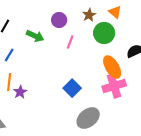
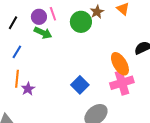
purple circle: (59, 20) -> (39, 17), moved
green circle: (104, 33) -> (81, 22), moved
pink line: (70, 42) -> (53, 14), moved, turned -40

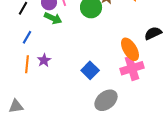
purple star: (28, 89) -> (44, 60), moved

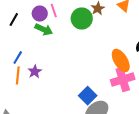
blue line: (27, 37) -> (18, 58), moved
blue square: (90, 70) -> (88, 96), moved

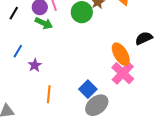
orange line: (18, 76) -> (49, 94), moved
pink cross: (123, 80) -> (123, 73), turned -30

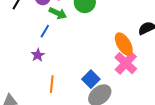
green arrow: (44, 23) -> (58, 13), moved
blue line: (18, 51) -> (45, 31), moved

